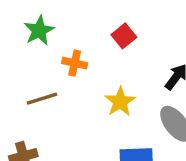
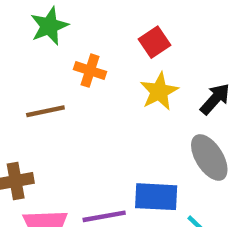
yellow star: (120, 102) -> (159, 91), moved

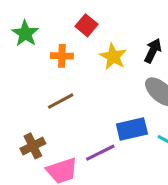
red square: (154, 42) -> (86, 25), moved
brown line: (45, 111) -> (61, 101), moved

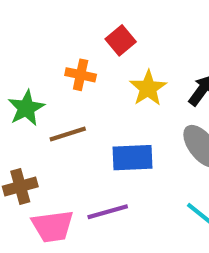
green star: (25, 34) -> (26, 108), moved
blue rectangle: (132, 129) -> (132, 158), moved

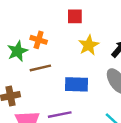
red square: (121, 40) -> (75, 16), turned 35
orange cross: (81, 75) -> (39, 40), moved

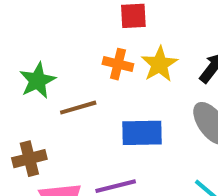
orange cross: (39, 40) -> (118, 64), moved

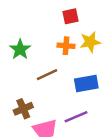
yellow star: (159, 64) -> (90, 42), turned 30
green star: (37, 81) -> (20, 49), moved

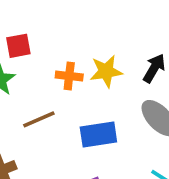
red square: (71, 16) -> (18, 46), moved

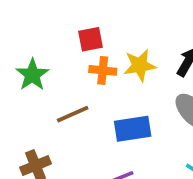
red square: (18, 46) -> (91, 39), moved

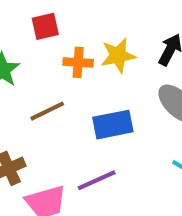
red square: (91, 39) -> (45, 26), moved

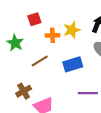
purple line: (97, 180) -> (88, 93), moved, turned 30

